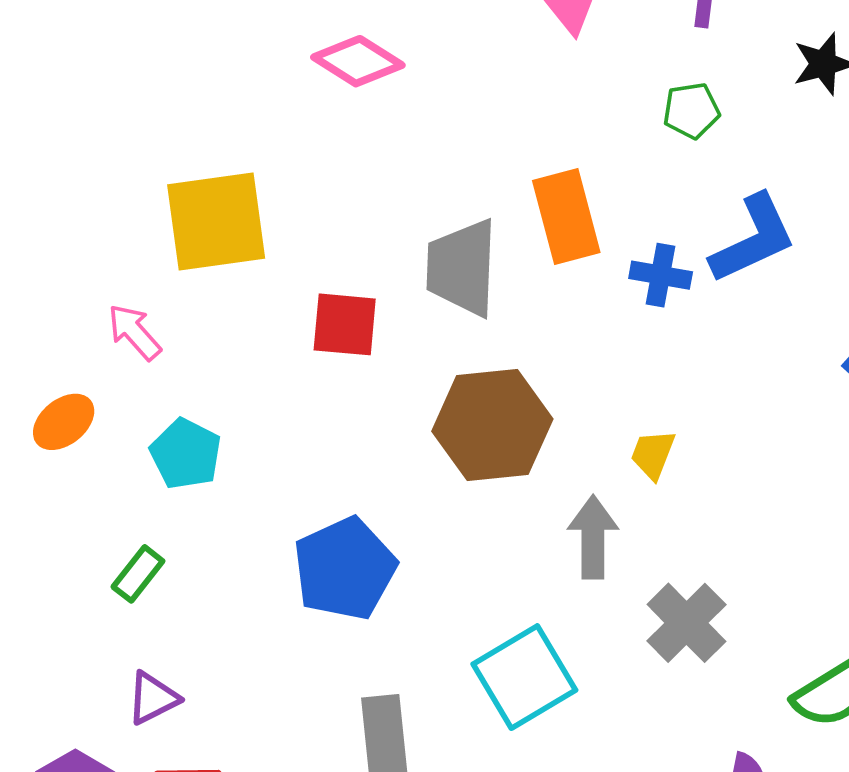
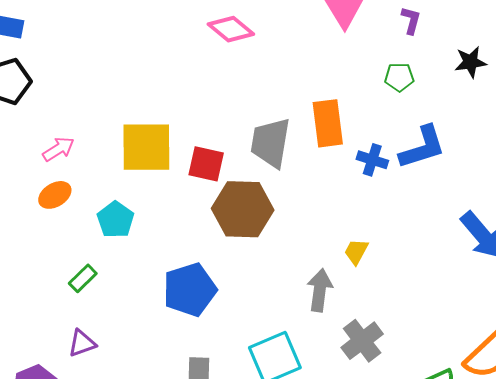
yellow square: (216, 222) -> (146, 147), moved
pink arrow: (134, 332) -> (58, 149), moved, turned 92
brown hexagon: (492, 425) -> (243, 209), moved

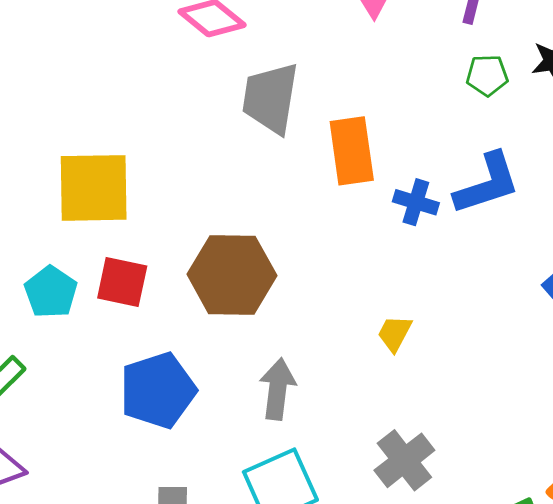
green pentagon: (399, 77) -> (487, 75), moved
gray trapezoid: (270, 143) -> (270, 98), moved
red square: (206, 164) -> (122, 282), moved
gray arrow: (320, 290) -> (278, 389), moved

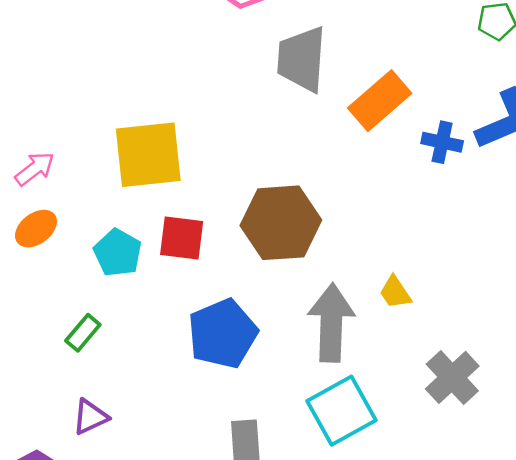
orange rectangle: (352, 151) -> (380, 101), turned 62
yellow trapezoid: (394, 333) -> (395, 292), moved, turned -57
gray arrow: (278, 389) -> (331, 323), size x1.4

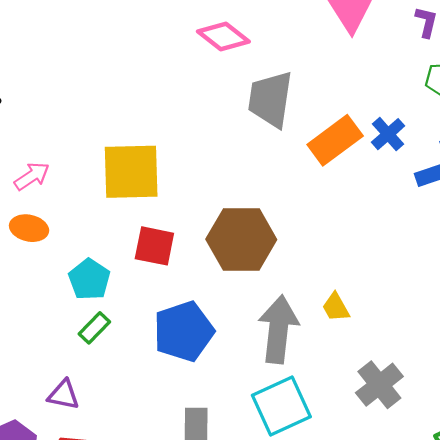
blue cross: (442, 142) -> (388, 134), moved, turned 32
orange ellipse: (36, 229) -> (29, 228), turned 45
cyan pentagon: (118, 253) -> (89, 279), moved
green rectangle: (83, 333) -> (94, 328), moved
purple triangle: (90, 417) -> (63, 395), turned 32

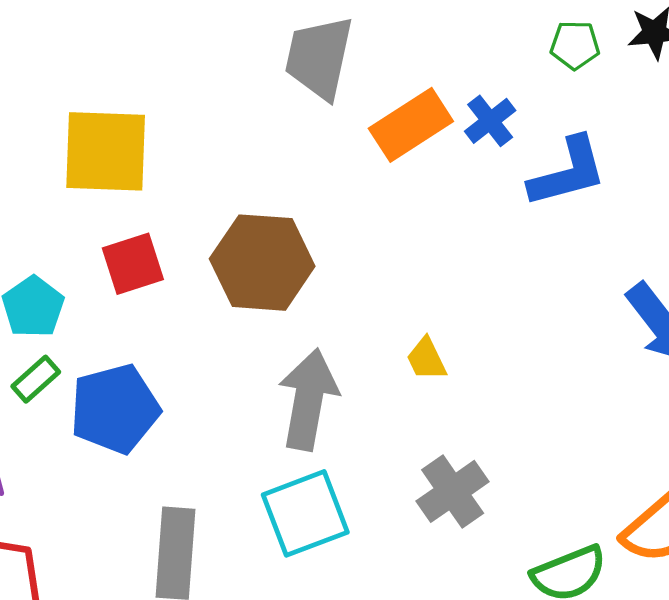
red square: (154, 246) -> (133, 264), turned -33
yellow trapezoid: (336, 307) -> (426, 359), moved
blue pentagon: (184, 331) -> (115, 409), moved

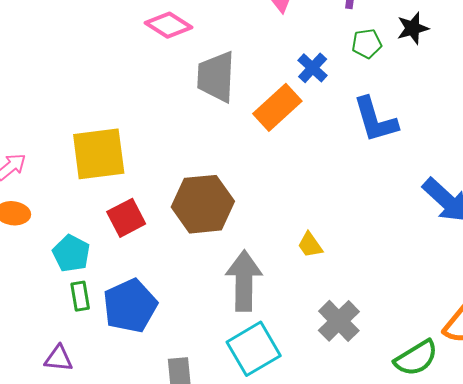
blue cross: (490, 121) -> (313, 68), moved
blue L-shape: (568, 172) -> (375, 120), turned 98
green rectangle: (36, 379) -> (80, 296), turned -48

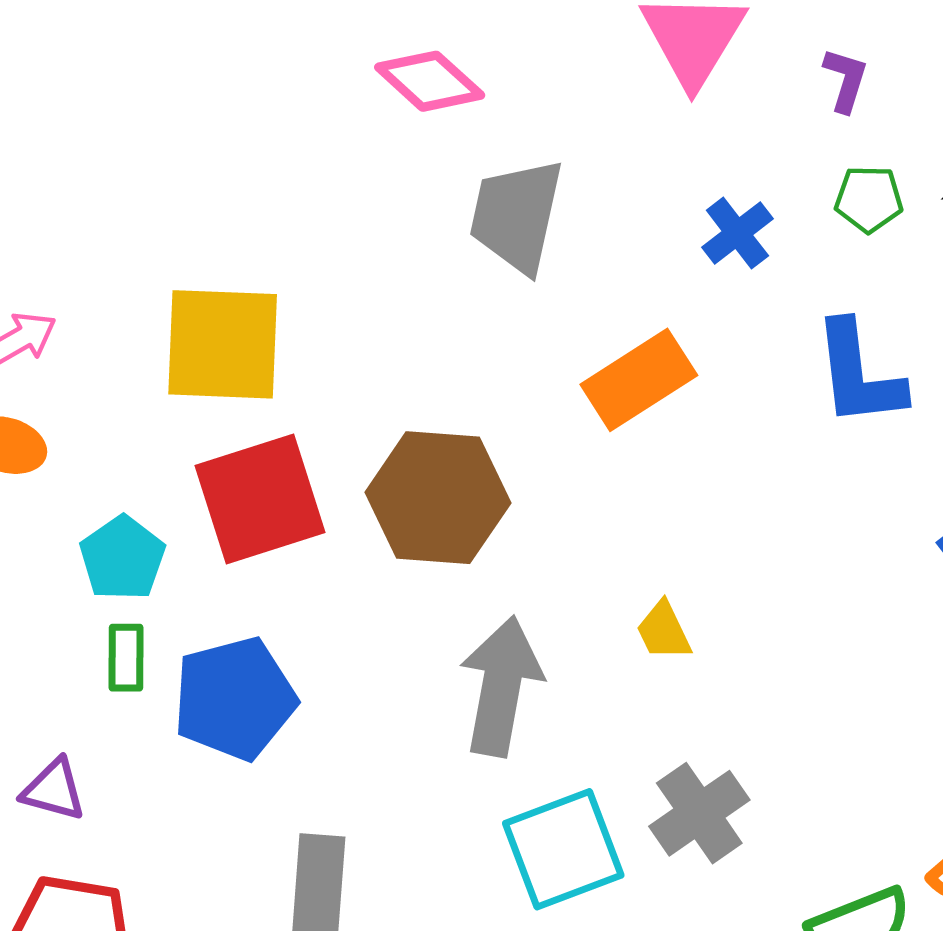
orange rectangle: (277, 107) -> (639, 380), moved
red square: (126, 218) -> (260, 499), size x1.5
cyan square: (254, 349) -> (563, 849), moved

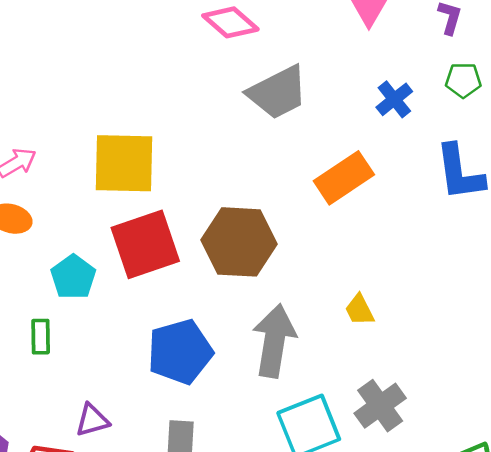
gray trapezoid: (517, 216) -> (278, 92), turned -128
green rectangle: (126, 658) -> (41, 337), moved
blue pentagon: (235, 699) -> (180, 352), moved
purple triangle: (54, 790) -> (92, 420), moved, turned -30

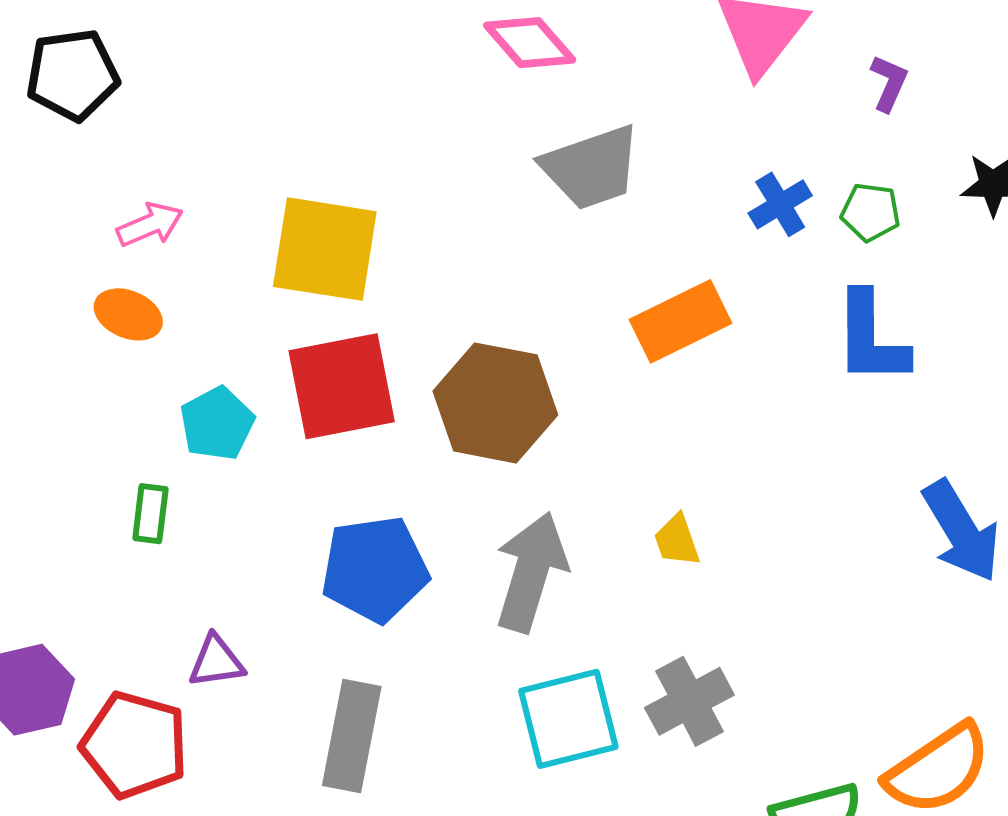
green pentagon: (463, 80) -> (870, 212), moved

